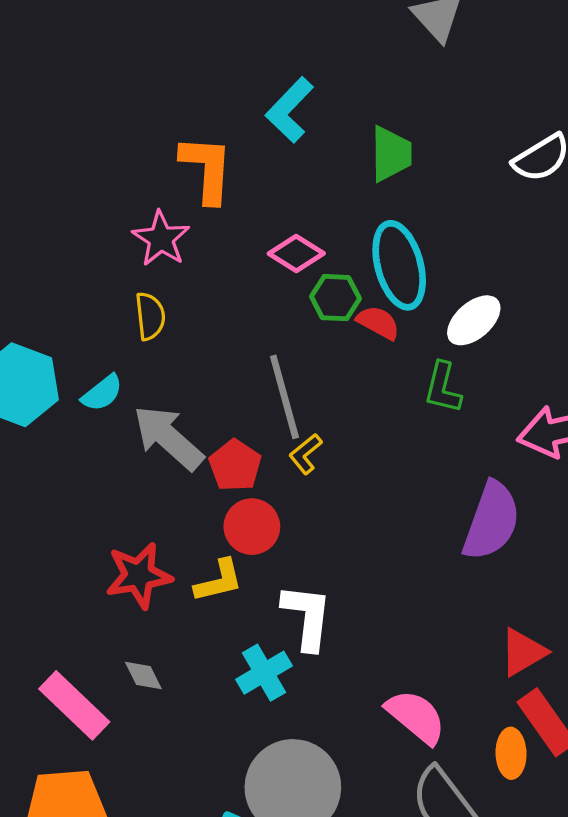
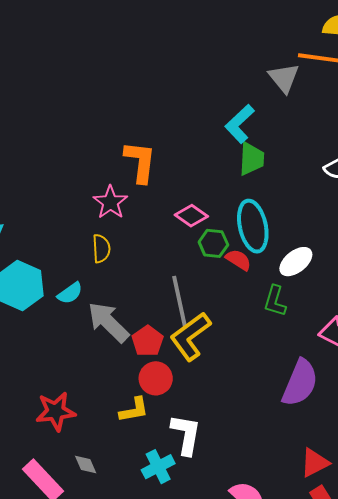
cyan L-shape: (290, 110) -> (240, 124), moved
yellow L-shape: (306, 454) -> (190, 336), size x2.0
red star: (139, 575) -> (56, 411), moved

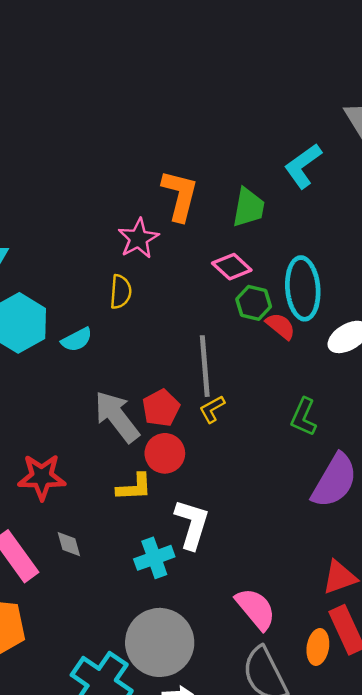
green trapezoid: (252, 159) -> (249, 208), moved
green L-shape: (275, 301) -> (304, 417), moved
gray arrow: (108, 322) -> (117, 417), moved
yellow L-shape: (190, 336) -> (212, 409), size x0.5

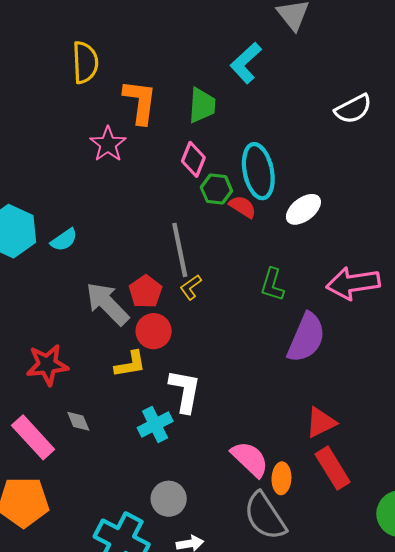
pink diamond: (232, 267) -> (193, 159), turned 76
yellow semicircle: (121, 292) -> (85, 62), moved, size x1.4
gray circle: (160, 642) -> (169, 499), size x0.6
orange ellipse: (318, 647) -> (281, 478), moved

